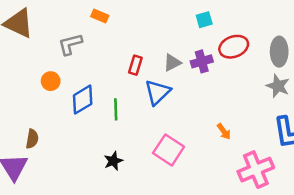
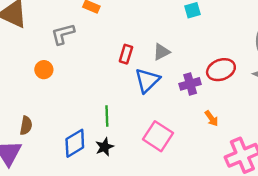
red ellipse: (234, 47) -> (221, 70), moved
purple cross: (202, 61) -> (190, 84), moved
blue diamond: (83, 100) -> (75, 143), moved
green line: (116, 109) -> (107, 116), moved

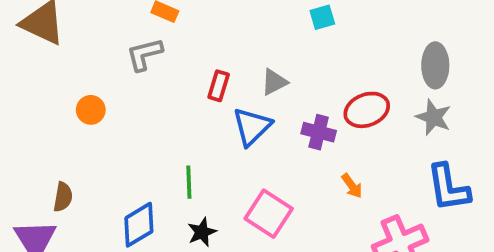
gray L-shape: (63, 34) -> (144, 54), moved
purple cross: (190, 84) -> (319, 132), turned 30
black star: (104, 147) -> (202, 232), moved

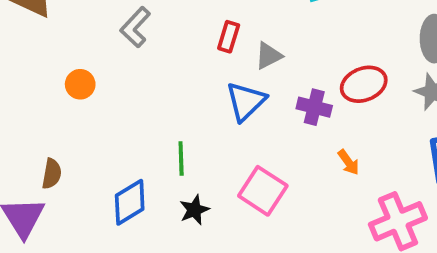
gray L-shape: (144, 54) -> (135, 27), turned -33
red rectangle: (219, 86) -> (229, 37), moved

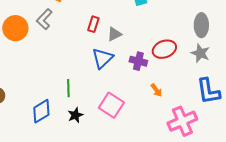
orange circle: (80, 84) -> (15, 28), moved, size x1.6

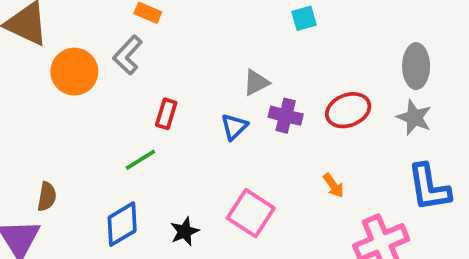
red rectangle: (93, 24) -> (166, 114), moved
blue triangle: (102, 58) -> (234, 127), size x0.7
purple cross: (138, 61) -> (286, 116), moved
green line: (68, 88) -> (140, 160), moved, turned 60

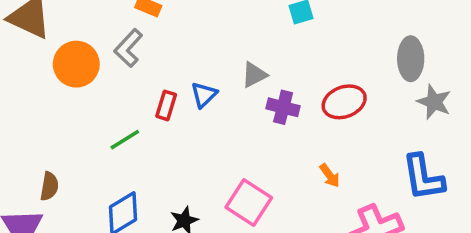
gray star: (414, 118) -> (434, 102), moved
blue triangle: (234, 127) -> (204, 95), moved
green line: (140, 160) -> (125, 140), moved

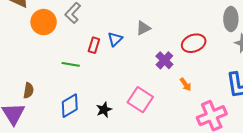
purple cross: (283, 107) -> (164, 60), moved, turned 30
green line: (125, 140) -> (71, 64), turned 42

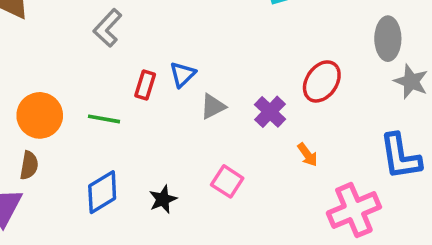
orange circle: (44, 22) -> (40, 115), moved
gray triangle: (143, 28) -> (213, 106), moved
red ellipse: (194, 43) -> (322, 81), turned -35
pink square: (140, 100) -> (227, 181), size x0.7

